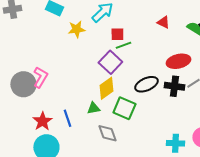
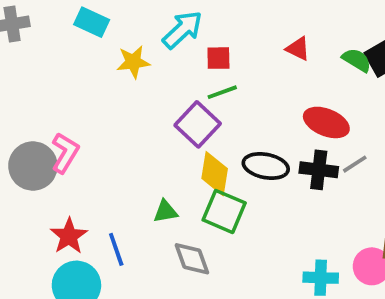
red square: (117, 34) -> (218, 58), moved
red ellipse: (178, 61) -> (326, 122), turned 35
black ellipse: (146, 84) -> (266, 166), turned 35
yellow diamond: (106, 88) -> (215, 174), moved, turned -45
blue line: (67, 118) -> (116, 249), moved

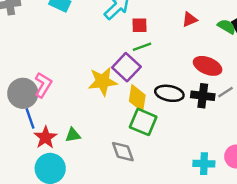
red triangle: (298, 49) -> (190, 19), turned -49
yellow star: (133, 62) -> (103, 81), moved, size x1.4
green triangle: (165, 211) -> (73, 135), moved
blue line: (116, 249) -> (30, 118), moved

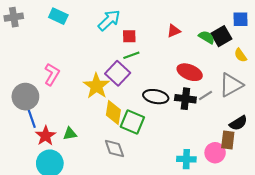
yellow star: (103, 81) -> (96, 86), turned -30
pink L-shape: (43, 85) -> (52, 74), moved
yellow diamond: (137, 98) -> (113, 112), moved

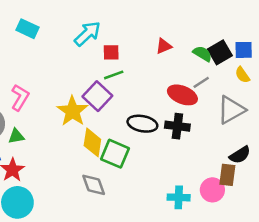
blue square: (240, 19) -> (244, 50), moved
gray line: (206, 96) -> (201, 82), moved
green triangle: (70, 134) -> (16, 136), moved

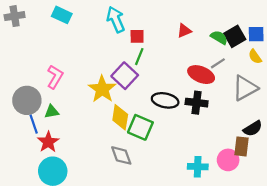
cyan arrow: (87, 34) -> (116, 19), turned -70
green line: (114, 75) -> (139, 57), turned -48

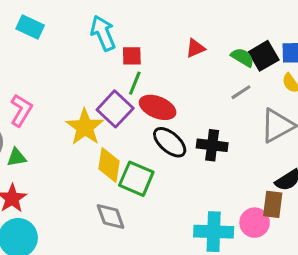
red ellipse: (201, 75) -> (158, 107), moved
black ellipse: (165, 100) -> (170, 142), turned 30
cyan cross: (198, 167) -> (214, 232), size x1.4

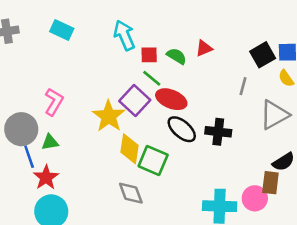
green semicircle: (242, 57) -> (177, 56), moved
green line: (135, 83) -> (152, 78), turned -72
gray line: (241, 92) -> (243, 86), turned -42

